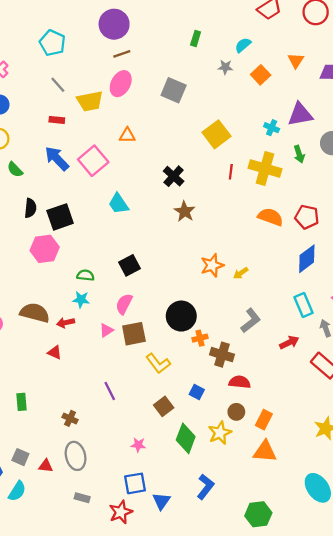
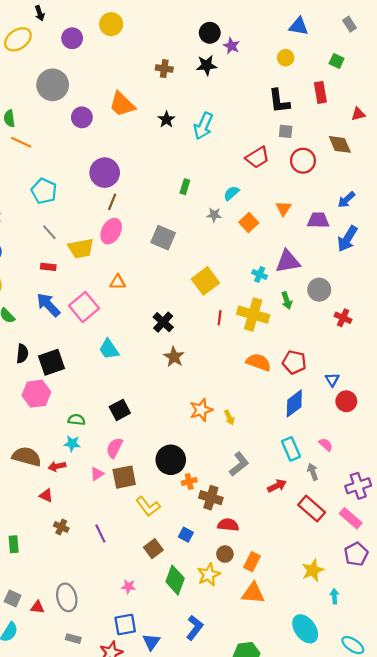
brown line: (122, 54) -> (112, 202), turned -49
yellow arrow: (241, 273) -> (229, 418), turned -80
brown cross: (70, 418) -> (61, 527), moved

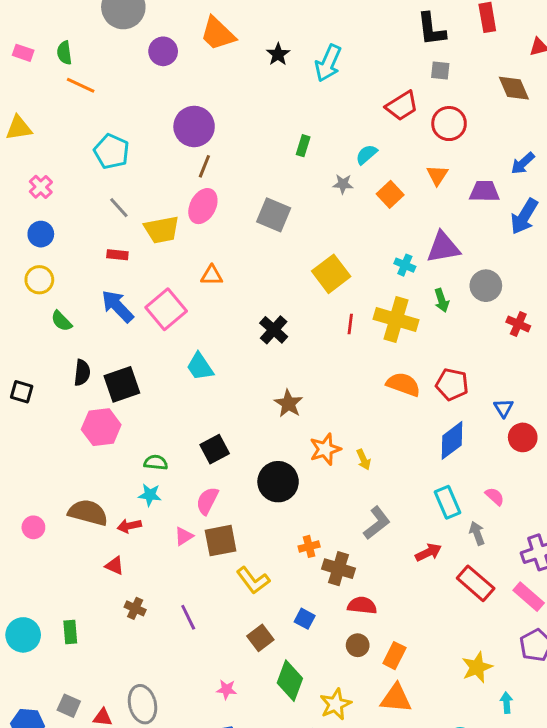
red circle: (303, 161) -> (449, 124), moved
brown star: (174, 357) -> (288, 404), moved
black circle: (171, 460) -> (278, 482), moved
yellow star: (209, 575) -> (336, 704), moved

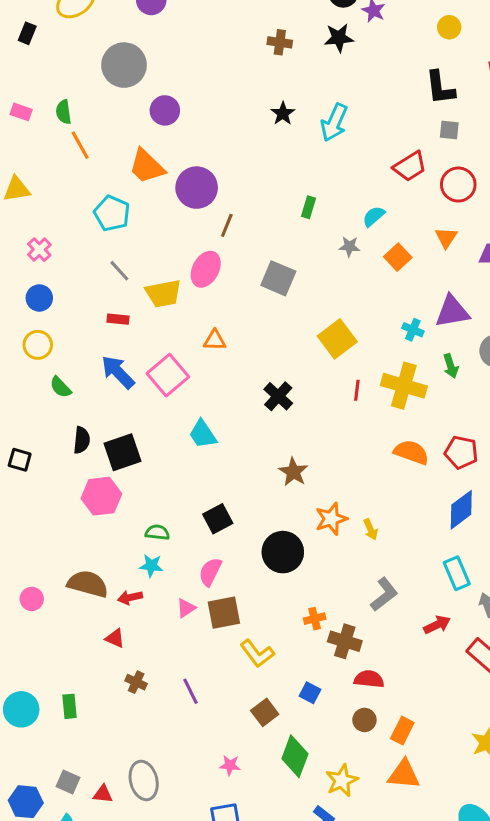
orange trapezoid: (218, 34) -> (147, 166), moved
orange line: (81, 85) -> (80, 145), turned 36
brown line: (204, 166) -> (227, 225), moved

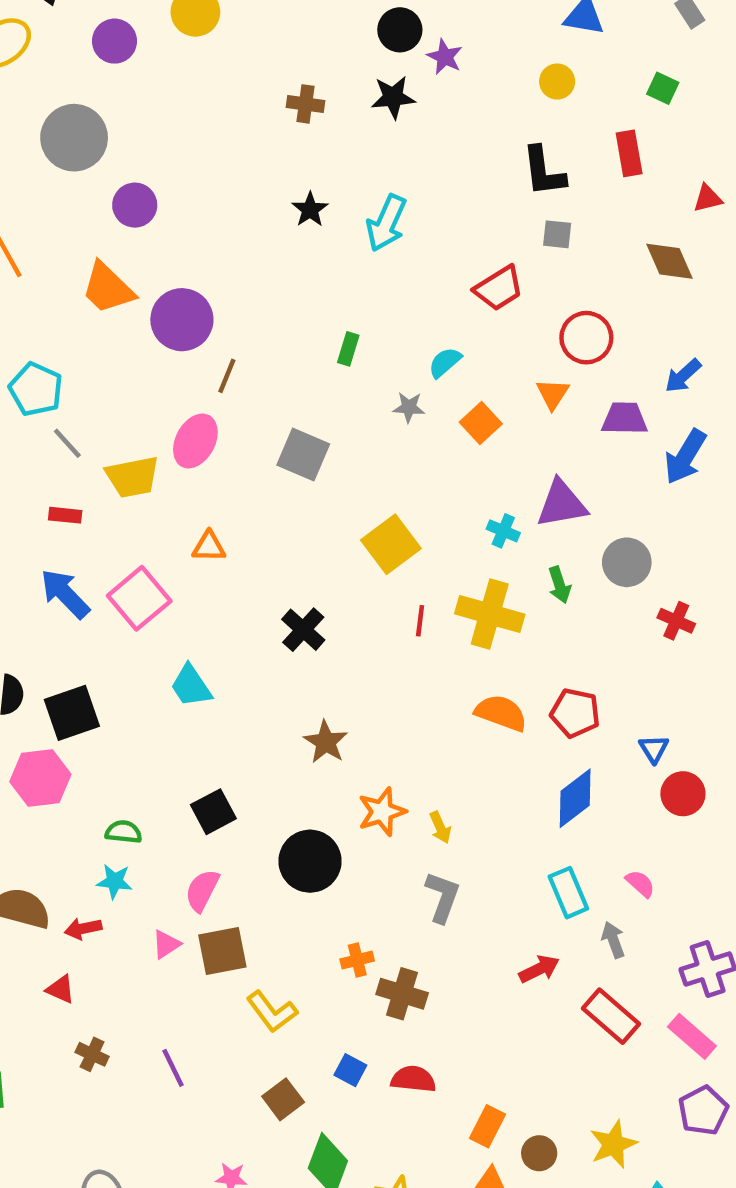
red circle: (458, 185) -> (586, 338), moved
cyan pentagon: (112, 213) -> (36, 389), moved
gray L-shape: (384, 594) -> (443, 897), moved, turned -32
red semicircle: (369, 679) -> (413, 1079), moved
brown circle: (364, 720) -> (539, 1153), moved

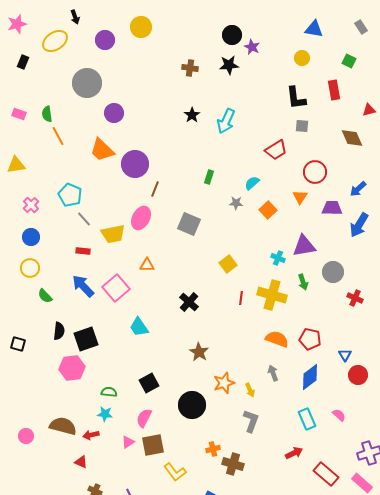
yellow square: (391, 544) -> (228, 264), size x0.7
gray arrow: (613, 940) -> (273, 373), moved

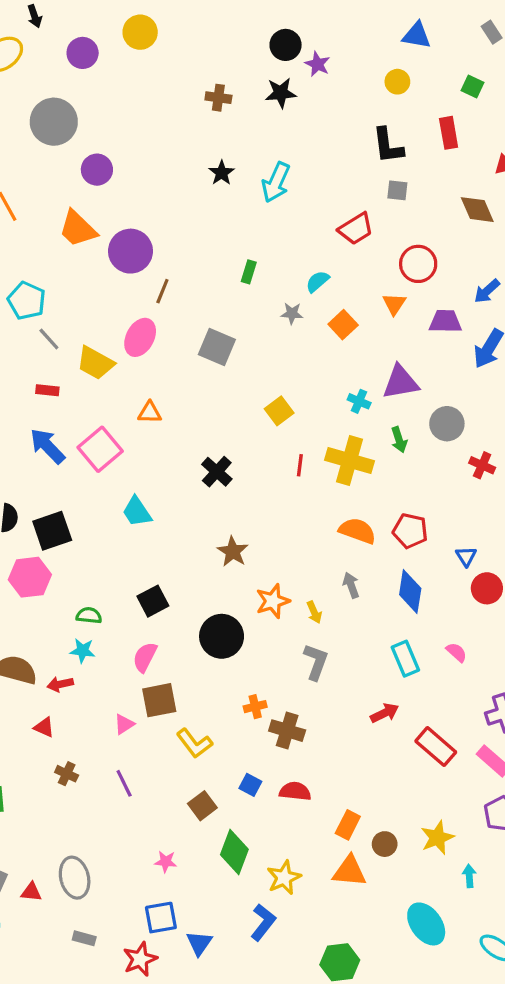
yellow trapezoid: (113, 234) -> (95, 363), turned 40
blue diamond: (310, 377) -> (410, 592), turned -44
pink triangle: (128, 442) -> (124, 724), moved

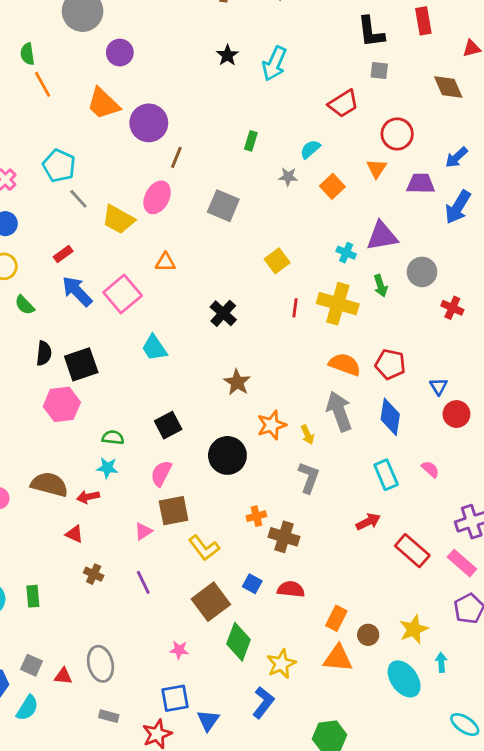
red rectangle: (47, 390) -> (63, 254), moved, turned -42
gray arrow: (351, 585) -> (339, 411), size x1.8
brown square: (202, 806) -> (211, 602), size x1.5
cyan ellipse: (426, 924) -> (404, 679), moved

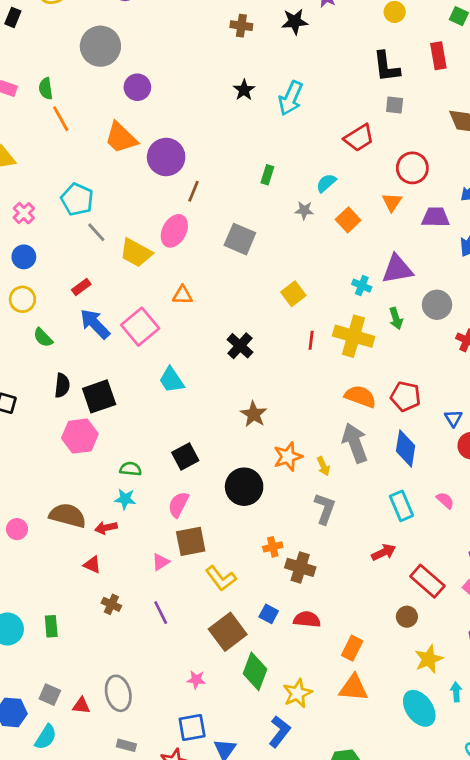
brown circle: (368, 635) -> (407, 617), moved

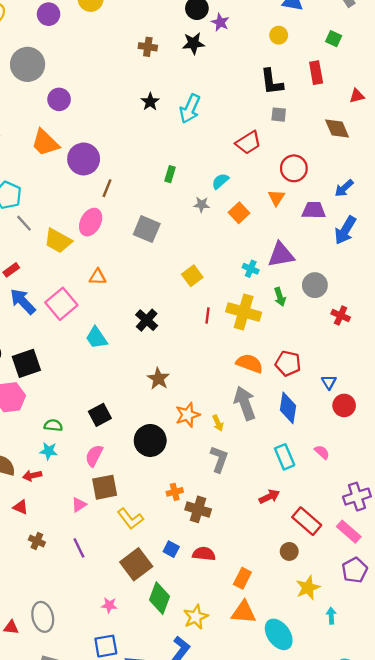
cyan trapezoid: (172, 380) -> (96, 338), moved
cyan ellipse: (419, 708) -> (279, 634), moved

